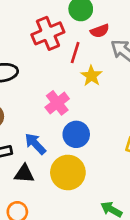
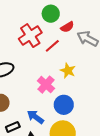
red line: (75, 53) -> (52, 46), turned 42
yellow star: (91, 76) -> (68, 71), moved

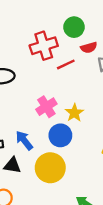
yellow star: (68, 71) -> (74, 113), moved

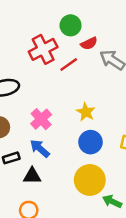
pink cross: (46, 107) -> (41, 119), moved
blue circle: (60, 135) -> (91, 142), moved
yellow circle: (50, 168) -> (90, 180), moved

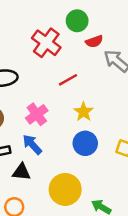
red cross: (43, 49) -> (46, 43), turned -32
red line: (69, 65) -> (68, 80), moved
yellow circle: (90, 180) -> (65, 189), moved

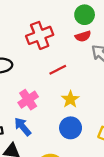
green circle: (77, 21) -> (85, 15), moved
red cross: (46, 43) -> (40, 35), turned 30

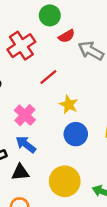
green circle: (85, 15) -> (50, 15), moved

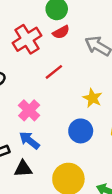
red semicircle: (67, 36) -> (61, 32), moved
yellow star: (69, 105) -> (93, 98), moved

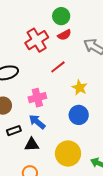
yellow star: (93, 98) -> (80, 88), moved
pink cross: (29, 110) -> (37, 98), turned 30

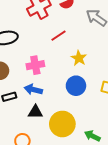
blue arrow: (37, 122) -> (33, 90), turned -30
black triangle: (32, 145) -> (35, 112), moved

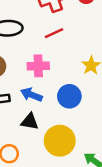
red line: (58, 36) -> (54, 33), moved
blue circle: (76, 86) -> (69, 96), moved

